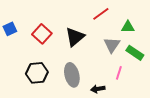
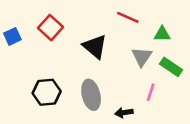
red line: (101, 14) -> (128, 17), turned 60
red square: (42, 34) -> (50, 28), moved
black triangle: (75, 37) -> (95, 47), turned -40

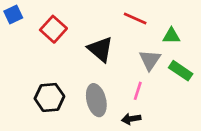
blue square: (12, 36) -> (13, 14), moved
pink line: (151, 92) -> (138, 91), moved

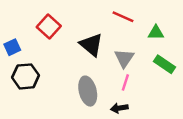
blue square: (13, 14) -> (12, 47), moved
gray triangle: (150, 60) -> (124, 58), moved
black hexagon: (49, 97) -> (26, 76), moved

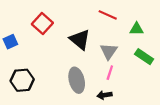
black hexagon: (26, 76) -> (22, 80), moved

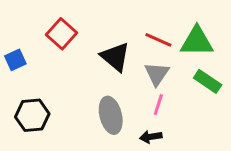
red line: (108, 15) -> (158, 40), moved
green triangle: (137, 29) -> (197, 41), size x1.6

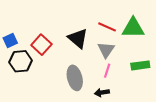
red square: (61, 34) -> (41, 45), moved
green rectangle: (208, 81) -> (140, 65), moved, turned -42
black hexagon: (32, 115) -> (21, 61), moved

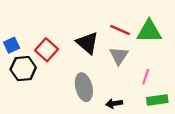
green rectangle: (140, 65) -> (157, 100), moved
pink line: (107, 71) -> (146, 77), moved

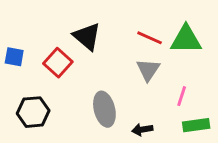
black triangle: (87, 43) -> (87, 36), moved
blue square: (12, 45) -> (14, 57), turned 35
black hexagon: (23, 69) -> (33, 112), moved

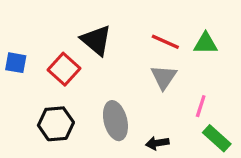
green triangle: (186, 39) -> (206, 43), size x0.7
black hexagon: (33, 112) -> (56, 124), moved
green rectangle: (196, 125) -> (217, 138), turned 50

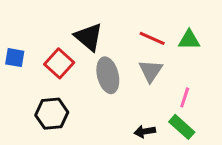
gray ellipse: (115, 121) -> (108, 75), moved
green rectangle: (217, 138) -> (182, 127), moved

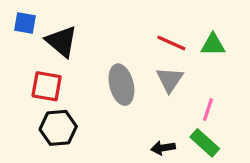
black triangle: (89, 37) -> (62, 41), moved
blue square: (15, 58) -> (25, 23), moved
red square: (59, 63) -> (47, 86), moved, turned -32

